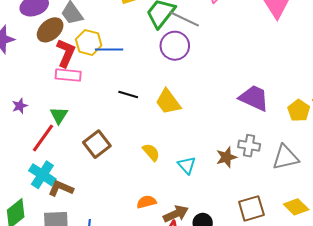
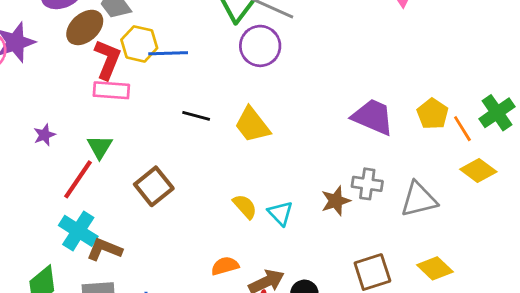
yellow pentagon: (299, 111) -> (433, 114), moved
yellow semicircle: (151, 152) -> (245, 207), moved

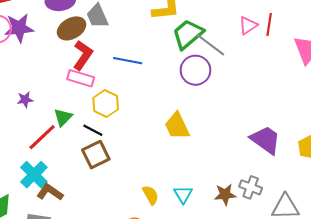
yellow hexagon: (139, 44) -> (106, 104), moved
black line: (196, 116) -> (93, 130), moved
yellow semicircle: (245, 207) -> (151, 195), moved

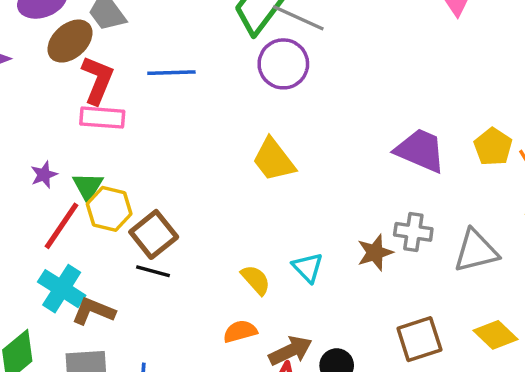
purple star: (25, 100) -> (44, 175), moved
yellow hexagon: (106, 104) -> (109, 209), moved
black line: (93, 130) -> (153, 271), moved

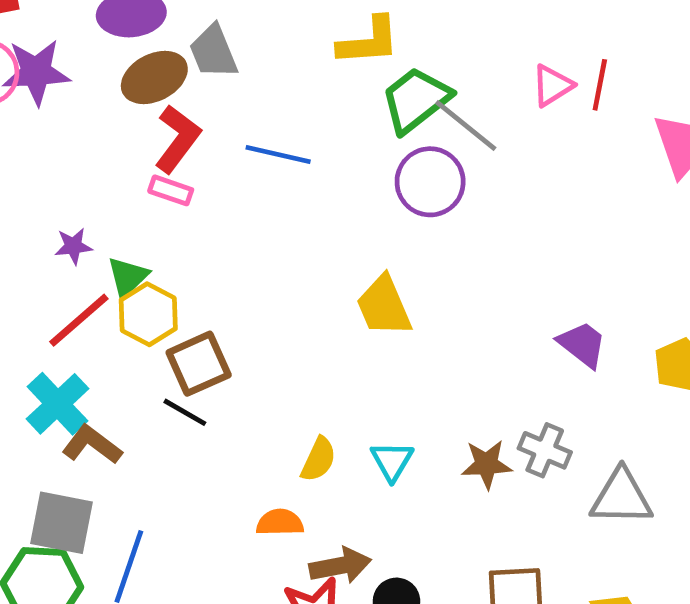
pink rectangle: (102, 118) -> (171, 190), size x0.7
purple trapezoid: (420, 150) -> (582, 344), size x0.7
yellow semicircle: (256, 280) -> (319, 459), turned 52

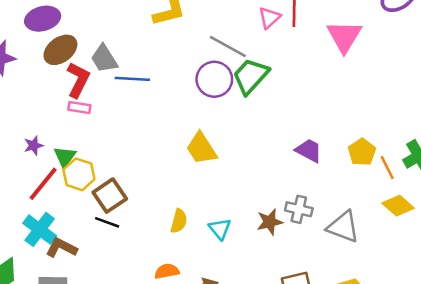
gray trapezoid: (213, 52) -> (104, 59), moved
green trapezoid: (416, 100) -> (251, 76), moved
yellow semicircle: (319, 459) -> (179, 221), moved
gray triangle: (621, 497) -> (343, 227), turned 30

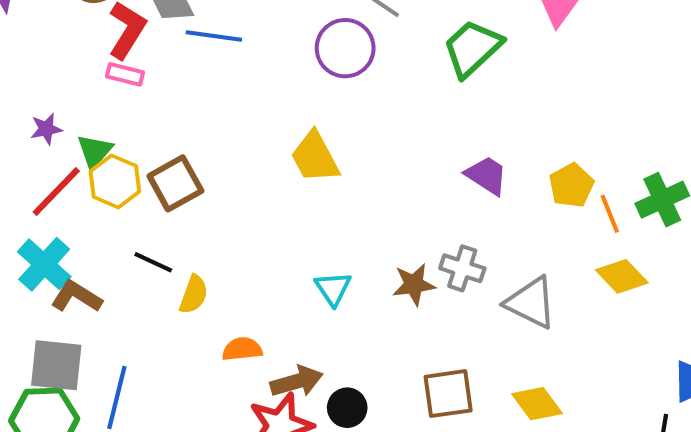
green trapezoid: (251, 76) -> (472, 48), moved
brown square: (110, 196) -> (175, 183), moved
yellow semicircle: (179, 221) -> (194, 295), moved

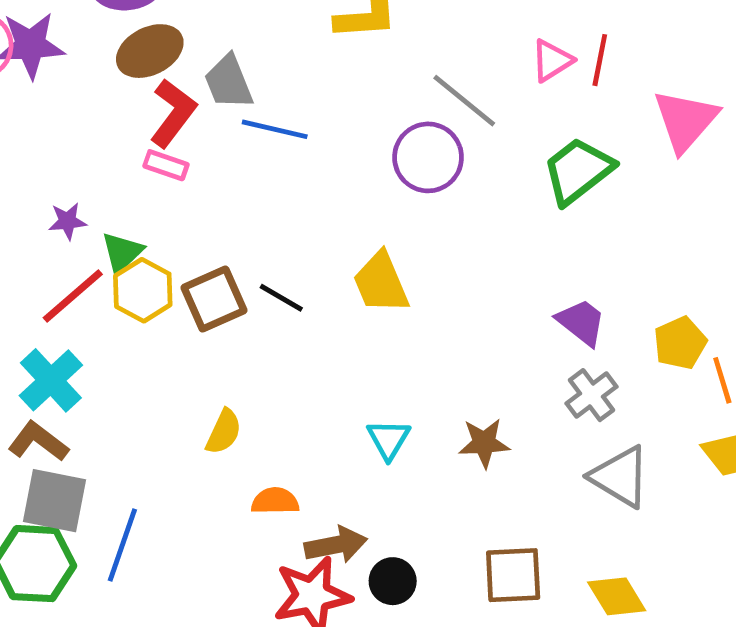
black line: (153, 262) -> (281, 298), moved
gray cross: (462, 268) -> (592, 395), moved, turned 30
brown L-shape: (76, 297) -> (38, 442), moved

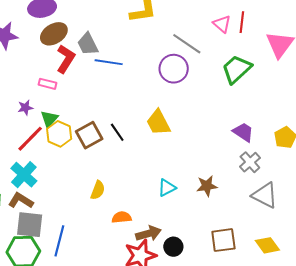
pink triangle: (552, 61) -> (222, 24), turned -42
pink rectangle: (166, 165) -> (48, 84), moved
black line: (281, 298) -> (117, 132), turned 30
cyan triangle: (389, 439) -> (167, 188), turned 36

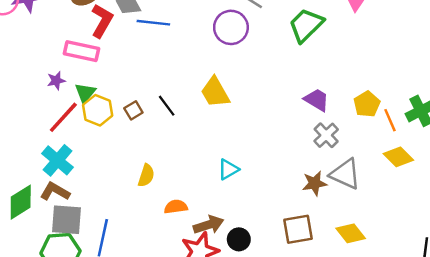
pink rectangle: (48, 84) -> (81, 51), size x1.6
brown square: (89, 135) -> (133, 110), size x0.6
brown star: (207, 186) -> (315, 183), moved

